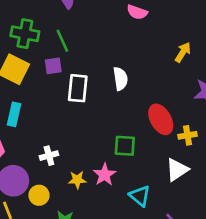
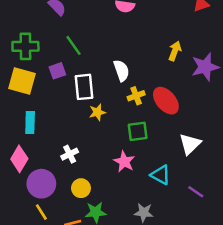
green line: (62, 41) -> (74, 45), moved
yellow arrow: (183, 52) -> (175, 51), moved
yellow cross: (188, 135) -> (136, 96), moved
yellow star: (77, 180) -> (97, 112), moved
yellow circle: (39, 195) -> (81, 188), moved

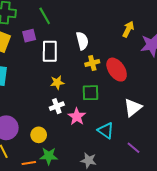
yellow star: (97, 112) -> (57, 82), moved
white cross: (70, 154) -> (57, 106), moved

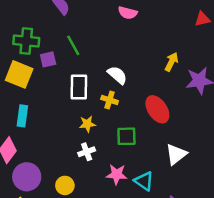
purple square: (29, 36) -> (48, 59), moved
white semicircle: (82, 41) -> (117, 75), turned -36
yellow cross: (92, 63) -> (110, 100), moved, turned 32
pink star: (77, 117) -> (117, 174), moved, turned -30

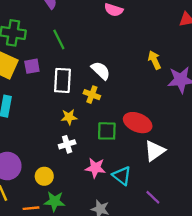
purple square: (48, 59) -> (32, 66), moved
yellow arrow: (172, 62) -> (154, 60), turned -54
red ellipse: (157, 109) -> (138, 123), moved, turned -36

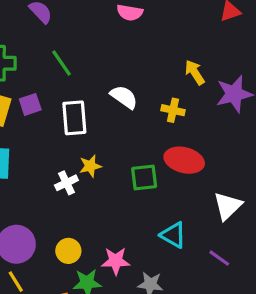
yellow cross: (92, 95) -> (173, 110), moved
white cross: (67, 144) -> (66, 183), moved
white triangle: (155, 151) -> (228, 206), moved
pink star: (95, 168) -> (116, 261), moved

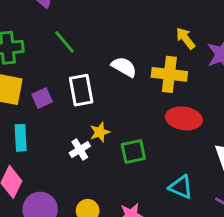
purple square: (30, 104) -> (42, 98), moved
yellow cross: (173, 110) -> (169, 74), size x1.6
green square: (144, 177) -> (133, 152), moved

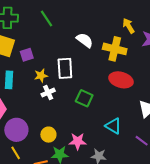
white rectangle: (81, 90) -> (65, 68), moved
yellow star: (100, 132) -> (41, 76), moved
green square: (133, 152) -> (84, 98), turned 30

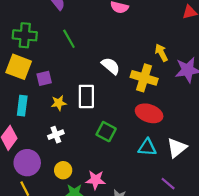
white cross: (48, 93) -> (56, 135), moved
cyan triangle: (113, 126) -> (147, 147), moved, turned -30

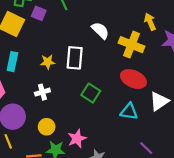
purple square: (44, 78) -> (39, 13), moved, turned 32
white triangle: (177, 148) -> (159, 101), moved
pink star: (96, 180) -> (77, 139), turned -30

